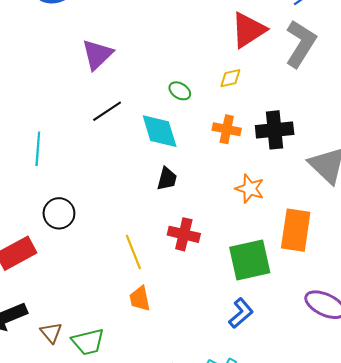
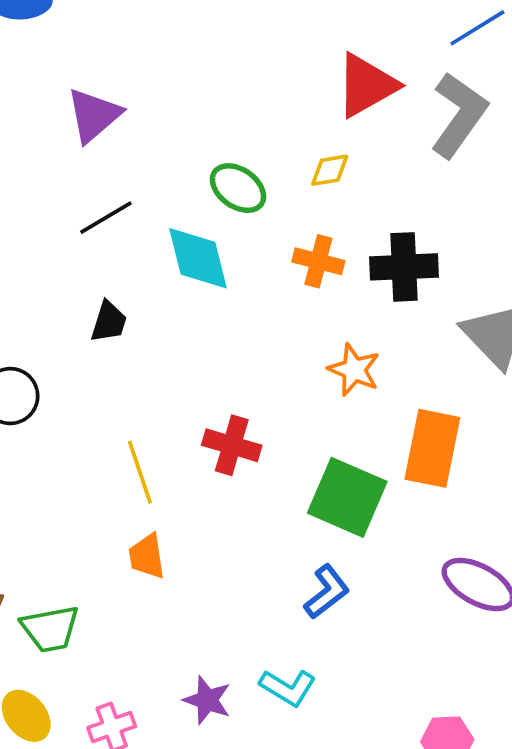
green ellipse: (180, 91) -> (238, 188), size x1.4
black trapezoid: (167, 179) -> (109, 322), moved
green square: (250, 260) -> (347, 497), turned 33

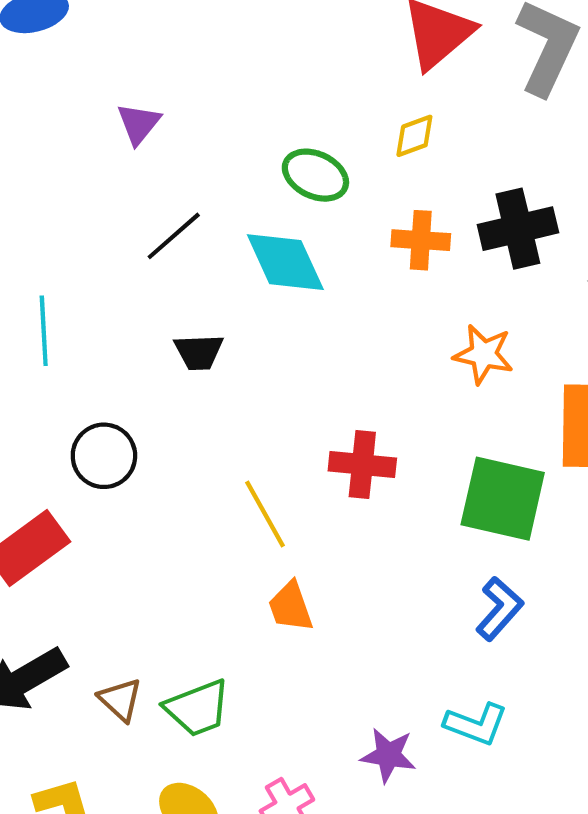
purple triangle: (94, 115) -> (139, 124), size x0.7
black trapezoid: (109, 322) -> (199, 352), turned 81

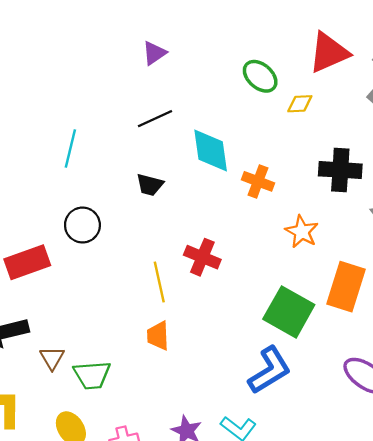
green ellipse: (315, 175) -> (260, 76), moved
orange cross: (421, 240) -> (258, 181), moved
red cross: (362, 464) -> (202, 257), moved
blue L-shape: (499, 609) -> (269, 370), size x1.4

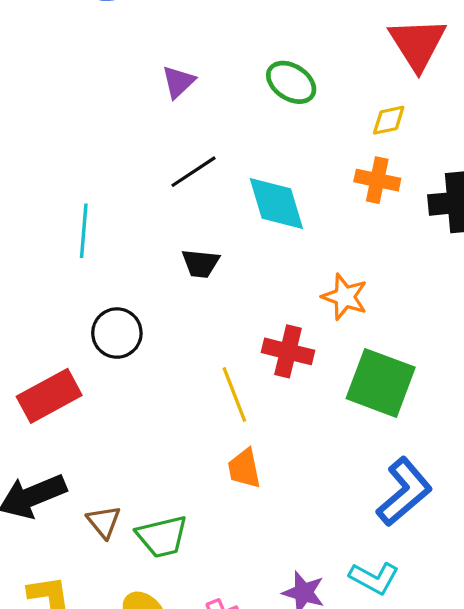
red triangle: (329, 53) -> (417, 44), turned -30
green ellipse: (260, 76) -> (291, 82), moved
orange cross: (258, 181) -> (377, 180), moved
orange star: (302, 232) -> (345, 297), moved
green square: (289, 312) -> (381, 383), moved

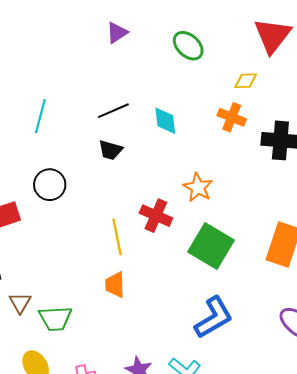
black line: (193, 172) -> (113, 111), moved
cyan diamond: (276, 203) -> (165, 121), size x0.7

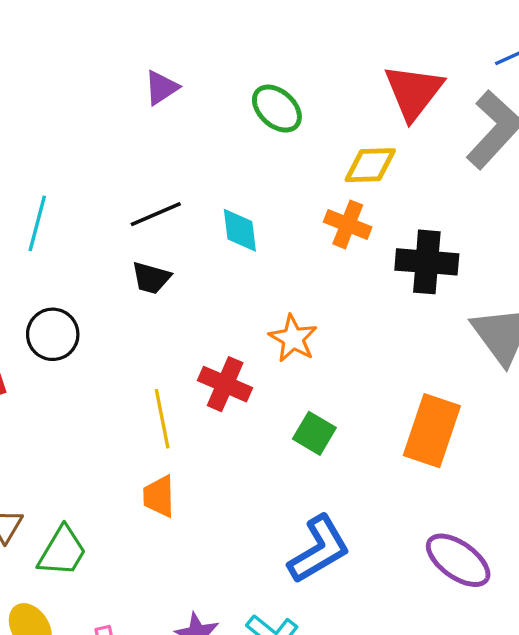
yellow diamond: (246, 81) -> (370, 165), size x1.4
green square: (211, 246) -> (314, 433), size x0.6
green trapezoid: (55, 318) -> (62, 551), turned -56

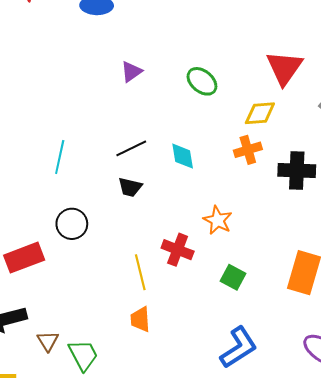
orange cross: (348, 224) -> (248, 150), turned -36
green trapezoid: (62, 551) -> (83, 355), turned -56

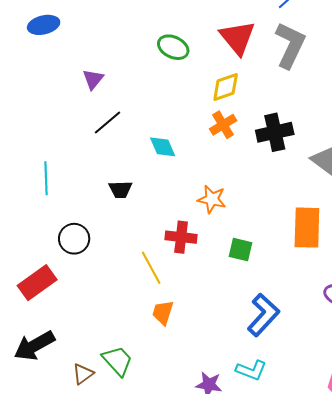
green ellipse: (202, 81) -> (173, 47), moved
black line: (131, 148) -> (108, 123), moved
orange trapezoid: (140, 319) -> (163, 313), turned 36
brown triangle: (48, 341) -> (83, 374), moved, turned 40

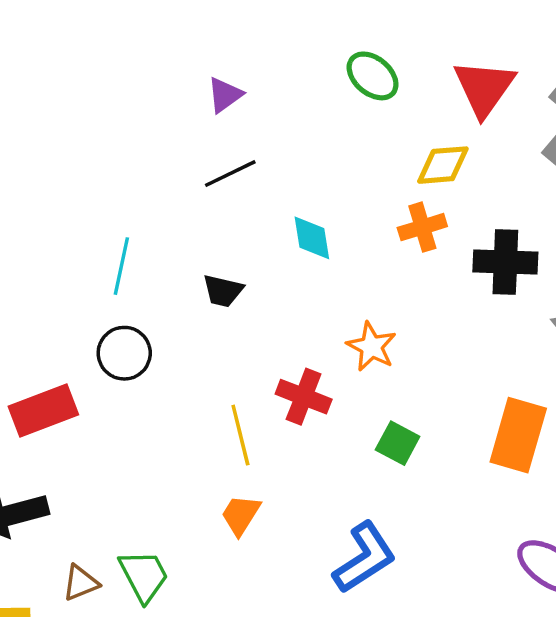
cyan line: (46, 178) -> (121, 266), moved
blue L-shape: (263, 315) -> (364, 558), moved

